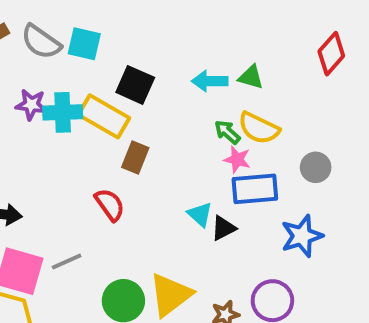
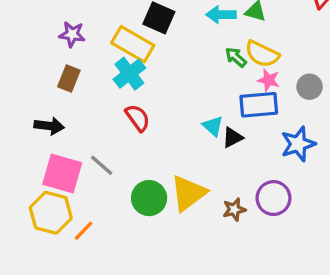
cyan cross: (63, 112) -> (129, 74), moved, turned -36
brown rectangle: (135, 158) -> (69, 79), moved
pink star: (237, 159) -> (269, 80), moved
gray line: (67, 261) -> (102, 165), turned 65

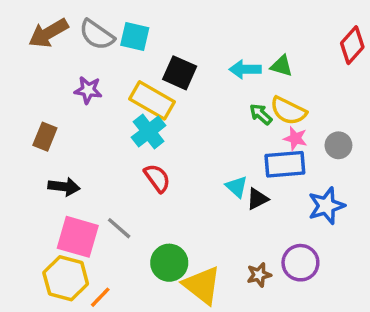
brown rectangle: (69, 79) -> (45, 137), moved
yellow triangle: (188, 193) -> (202, 285), moved, turned -45

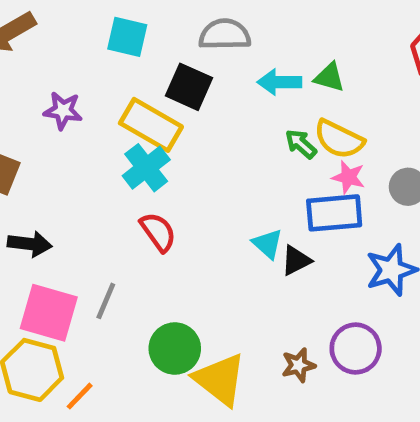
gray semicircle: (97, 35) -> (225, 34), moved, turned 144
gray line: (119, 228) -> (106, 301), turned 72

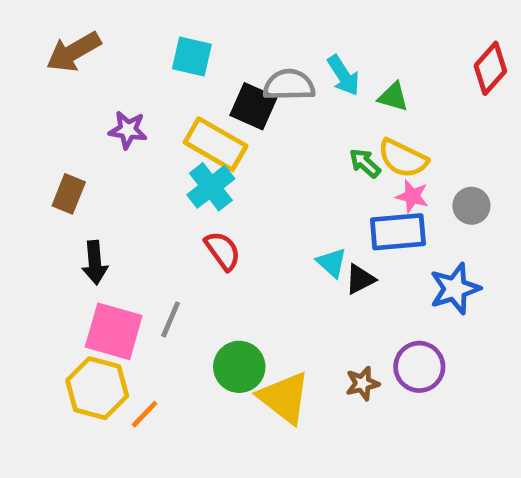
gray semicircle: (225, 34) -> (289, 85), moved
cyan arrow: (279, 82) -> (344, 75), moved, turned -123
black arrow: (30, 244) -> (95, 263), turned 78

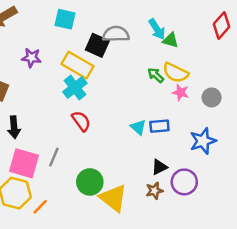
cyan arrow: (344, 75) -> (157, 29), moved
blue rectangle: (398, 232) -> (159, 126), moved, size x0.7
black triangle: (360, 279) -> (159, 167), moved

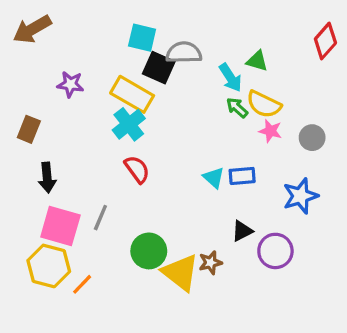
cyan square: (65, 19) -> (142, 38), moved
cyan arrow: (157, 29) -> (230, 78), moved
brown star: (154, 191) -> (210, 263), moved

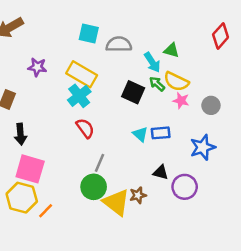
black square: (159, 68) -> (133, 92), moved
gray line: (100, 218) -> (100, 163), moved
black triangle: (242, 231) -> (161, 172), turned 42

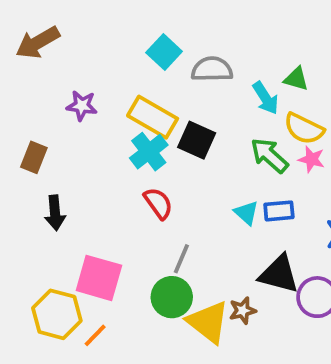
cyan square: (89, 34) -> (164, 52), turned 30
green arrow: (157, 84) -> (269, 155), moved, size x1.5
black square: (133, 92) -> (197, 140), moved
pink square: (30, 169) -> (99, 278), moved
black triangle: (161, 172) -> (279, 274), size x1.6

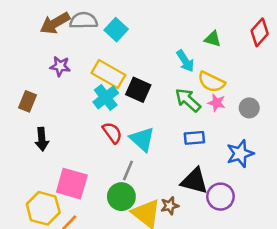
brown arrow: (38, 42) -> (55, 23), moved
gray semicircle: (212, 69) -> (84, 21), moved
green triangle: (296, 79) -> (213, 39), moved
cyan triangle: (246, 213) -> (142, 139), moved, size x1.5

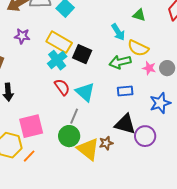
green arrow: (188, 100) -> (120, 62), turned -55
pink star: (217, 103) -> (149, 68), moved
pink square: (72, 184) -> (31, 126), turned -30

